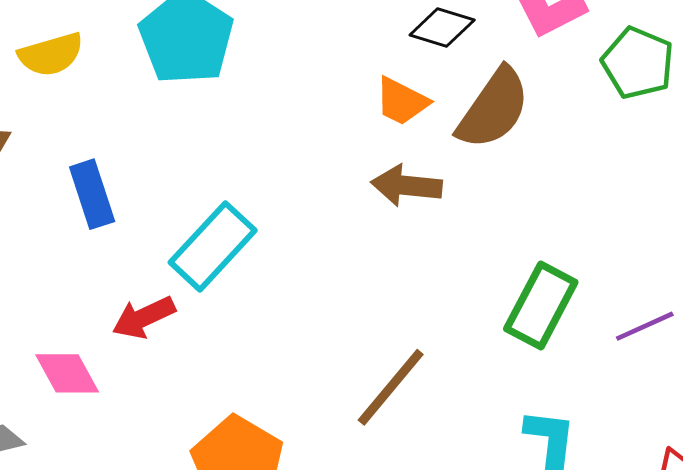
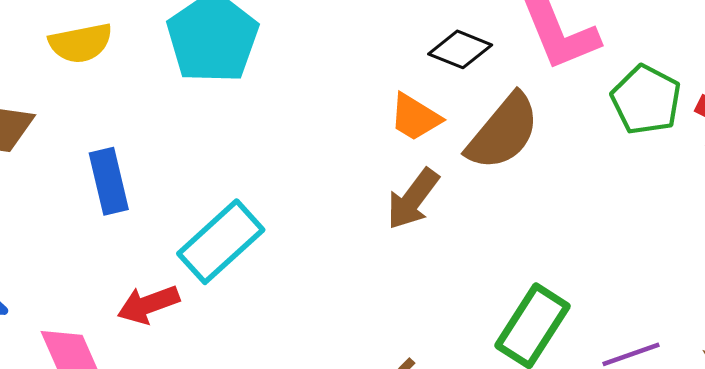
brown arrow: (406, 186) -> (413, 199), turned -64

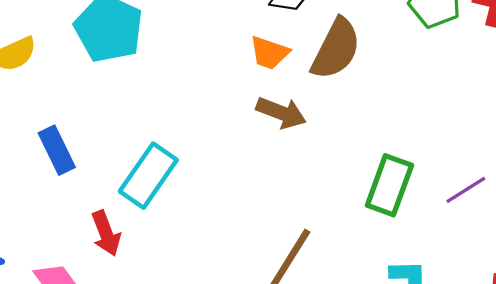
brown arrow: (413, 199) -> (281, 113), turned -93
red arrow: (148, 304) -> (106, 233), turned -78

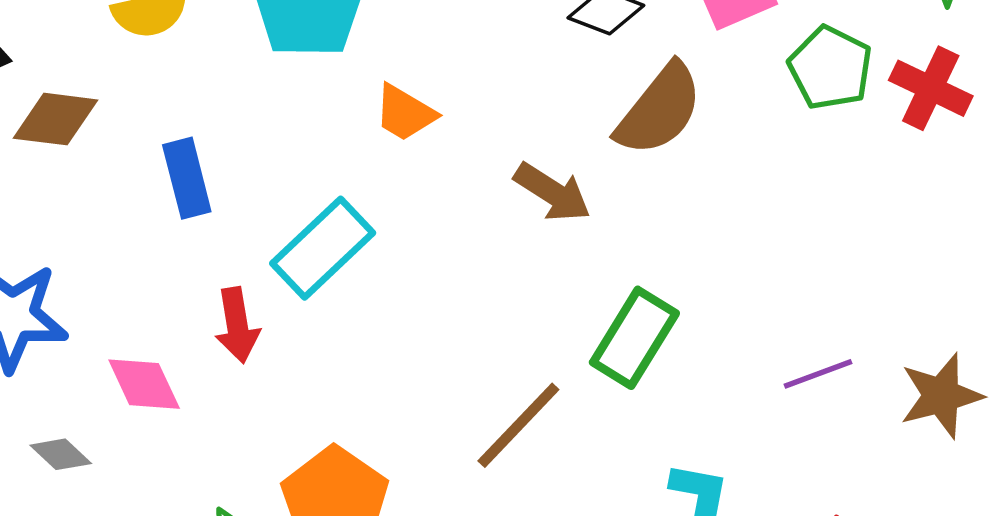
orange trapezoid: (269, 53) -> (405, 113), moved
green rectangle: (389, 185) -> (634, 338), moved

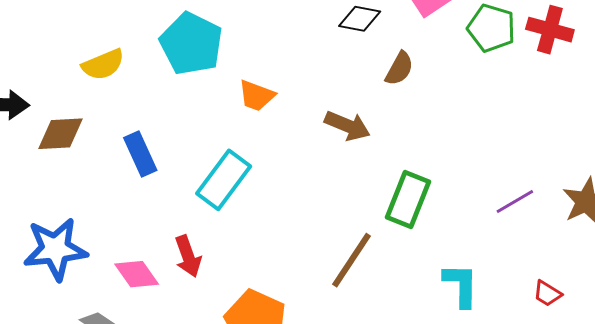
brown semicircle: (659, 110) -> (399, 69), size x0.6
red arrow: (237, 325) -> (188, 256), moved

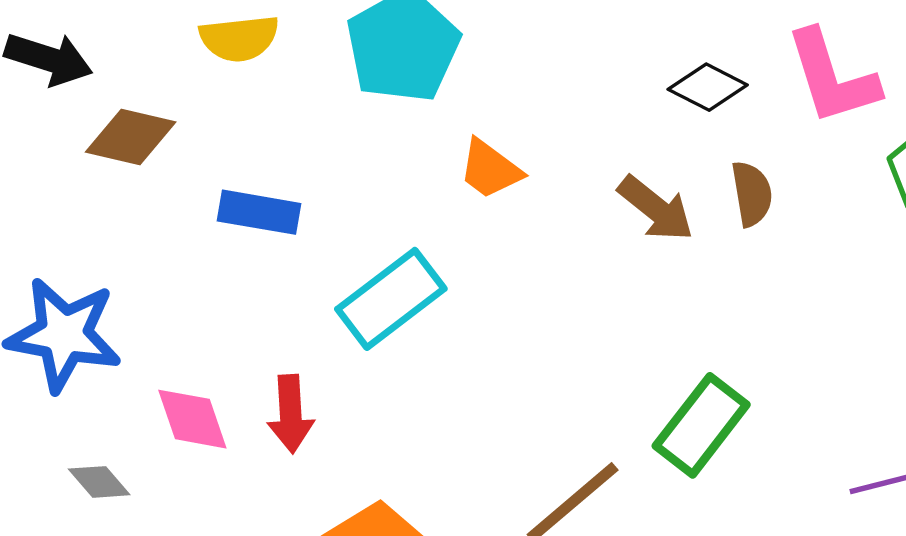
brown semicircle: (399, 69) -> (752, 194), turned -54
brown arrow: (347, 126) -> (656, 208), moved
blue rectangle: (140, 154) -> (259, 212), turned -72

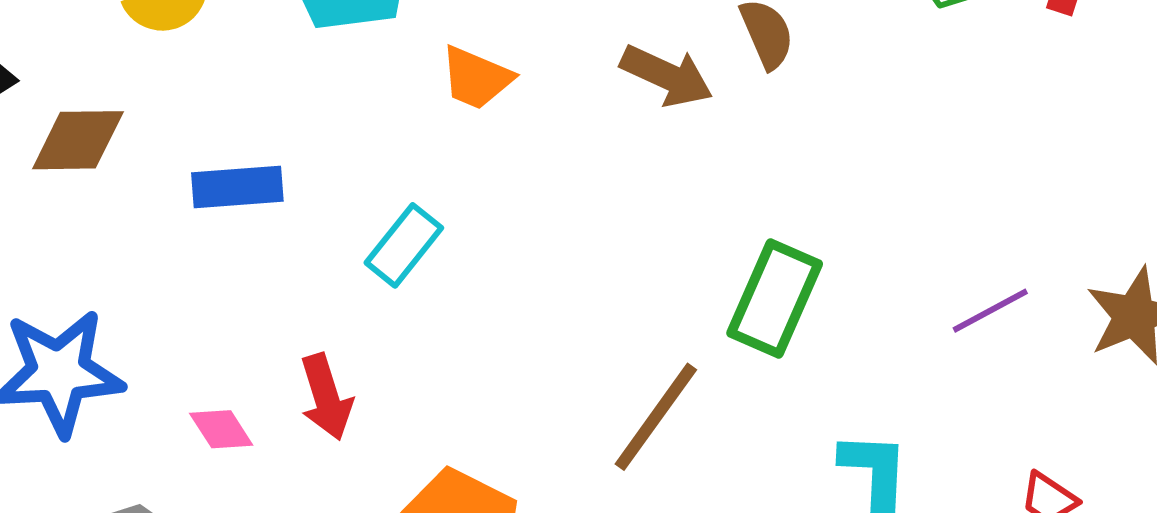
cyan rectangle: (391, 299) -> (404, 245), size x0.7
pink diamond: (192, 419) -> (221, 429), size x0.7

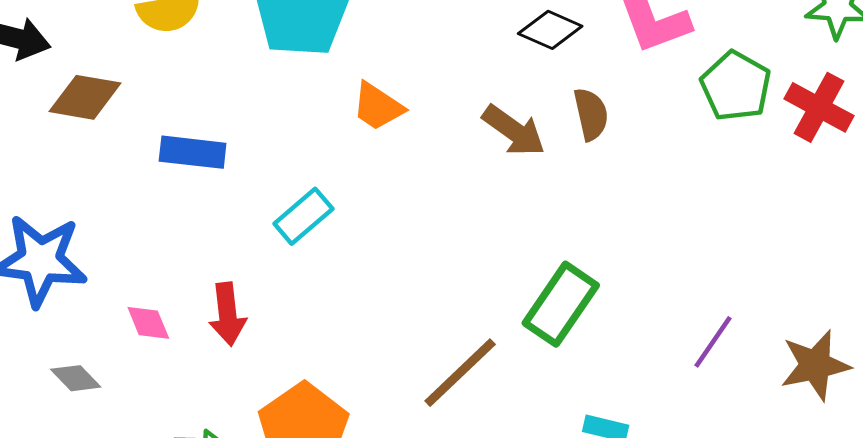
purple line: (990, 311) -> (713, 342), turned -38

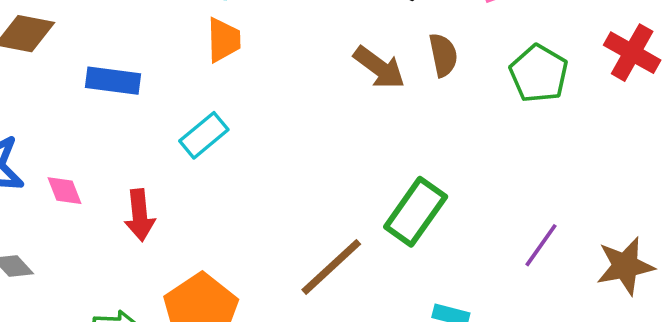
green pentagon: (736, 86) -> (539, 74), moved
orange trapezoid: (378, 107) -> (224, 40), moved, turned -126
pink diamond: (148, 323) -> (64, 191), moved

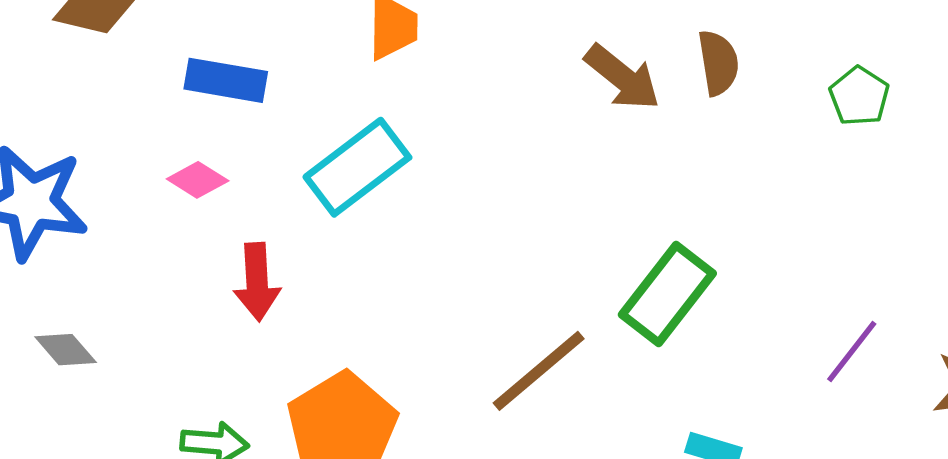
green pentagon: (539, 74) -> (859, 96), size x0.7
cyan rectangle: (204, 135) -> (357, 167), size x1.4
pink diamond: (64, 191) -> (198, 180), moved, turned -39

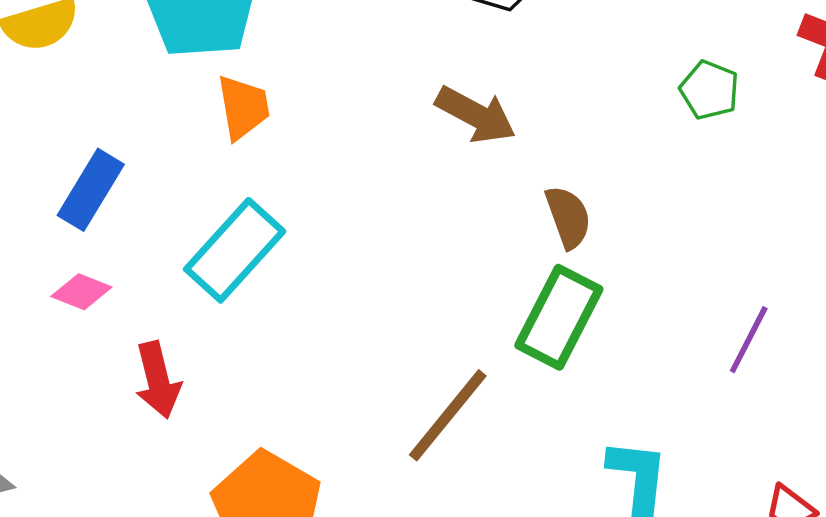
brown semicircle: (718, 63) -> (568, 217), moved
blue rectangle: (226, 80) -> (91, 190), turned -58

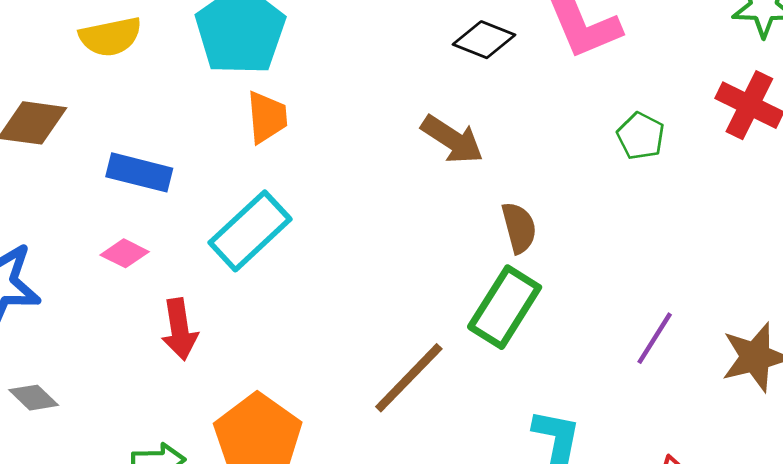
blue rectangle: (91, 190) -> (139, 172), turned 68

